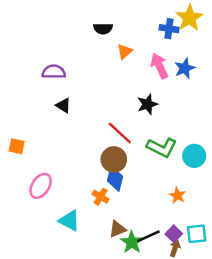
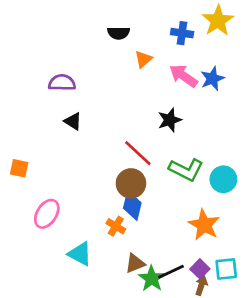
blue cross: (169, 29) -> (182, 33), moved
pink arrow: (159, 66) -> (183, 76), turned -30
orange star: (177, 195) -> (204, 225), size x1.6

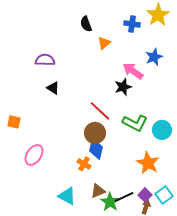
black semicircle: (119, 33) -> (86, 24), turned 70
pink arrow: (183, 76) -> (133, 71), moved
cyan triangle: (80, 254) -> (67, 196), moved
cyan square: (226, 269) -> (164, 195), turned -30

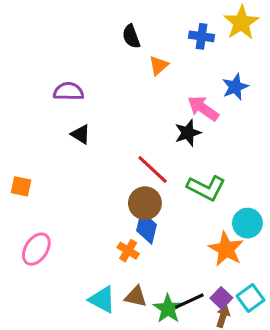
cyan circle: (162, 130) -> (247, 223), moved
pink ellipse: (34, 155) -> (36, 249), moved
brown triangle: (98, 191) -> (136, 297), moved, turned 35

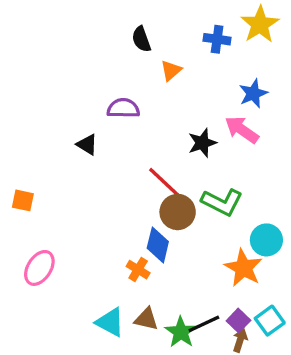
purple semicircle: (68, 91) -> (123, 108), moved
pink arrow: (203, 108) -> (242, 130), moved
brown circle: (145, 203) -> (178, 212), moved

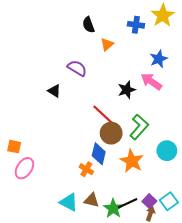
purple semicircle: (123, 108) -> (77, 68), turned 30
orange square: (23, 200) -> (14, 147), moved
green L-shape: (222, 202) -> (139, 127), turned -75
orange star: (243, 268) -> (132, 161), moved

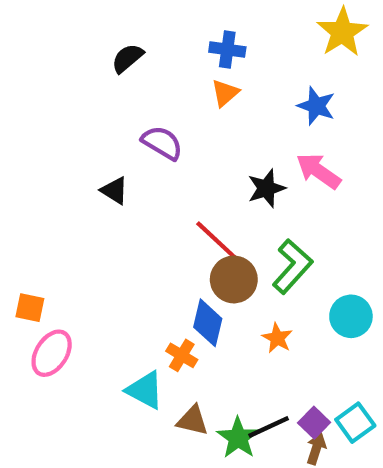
black semicircle: (88, 25) -> (128, 58), moved, turned 70
blue cross: (136, 25) -> (227, 49), moved
blue star: (159, 59) -> (316, 106), moved, turned -30
orange star: (132, 161) -> (277, 338), size x0.6
cyan triangle: (69, 202) -> (145, 390), moved

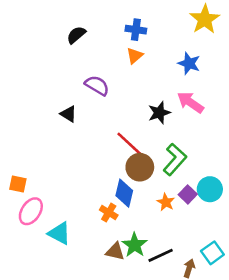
cyan triangle: (145, 390) -> (59, 233), moved
purple square: (314, 423) -> (188, 194), moved
green star: (238, 438) -> (135, 245), moved

